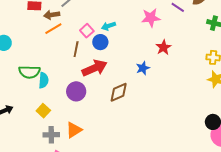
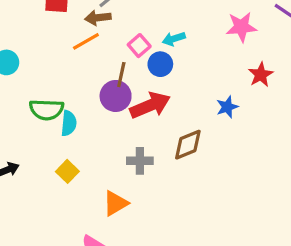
brown arrow: (52, 15) -> (98, 18), moved
purple circle: (76, 91) -> (116, 96), moved
gray cross: (51, 135) -> (140, 161), moved

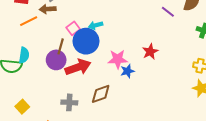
pink star: (241, 27) -> (118, 59), moved
orange line: (86, 41) -> (29, 21), moved
blue circle: (160, 64) -> (86, 41), size x1.6
cyan semicircle: (69, 123) -> (24, 55), moved

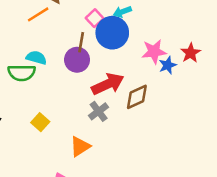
red star: (150, 52) -> (191, 53), moved
cyan semicircle: (24, 55) -> (36, 58), turned -77
red arrow: (78, 67) -> (108, 84), moved
gray cross: (69, 102) -> (99, 111), turned -35

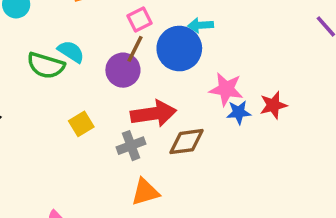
pink square: (95, 18) -> (139, 19), moved
yellow square: (40, 122) -> (81, 124), moved
orange triangle: (80, 146) -> (145, 192), moved

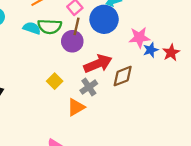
cyan semicircle: (71, 52) -> (32, 28), moved
green semicircle: (46, 65) -> (50, 26), moved
red star: (273, 105) -> (171, 53), moved
orange triangle: (145, 192) -> (76, 107), moved

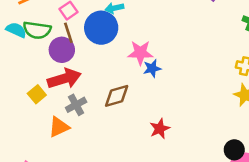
brown line: (77, 26) -> (68, 33), turned -36
red star: (171, 53) -> (160, 129), moved
red arrow: (98, 64) -> (64, 79), moved

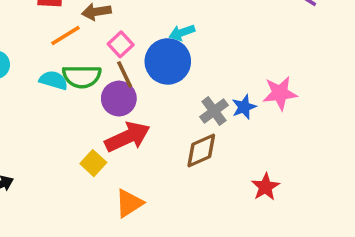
pink star: (140, 53) -> (280, 93), moved
gray cross: (76, 105) -> (214, 111), moved

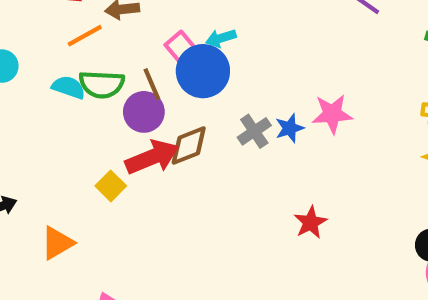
pink square: (121, 44) -> (180, 46), moved
brown diamond: (201, 150) -> (189, 146), moved
orange triangle: (129, 203) -> (57, 243), moved

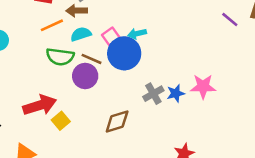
brown line: (152, 84) -> (92, 59), turned -48
cyan semicircle: (69, 87) -> (81, 34), moved, turned -42
brown diamond: (189, 146) -> (117, 121), moved
red arrow: (152, 157) -> (40, 105), moved

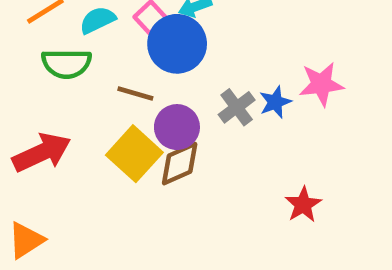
brown line: (92, 59) -> (135, 93), moved
purple circle: (85, 76) -> (177, 127), moved
yellow square: (61, 121) -> (134, 154), moved, size x1.6

